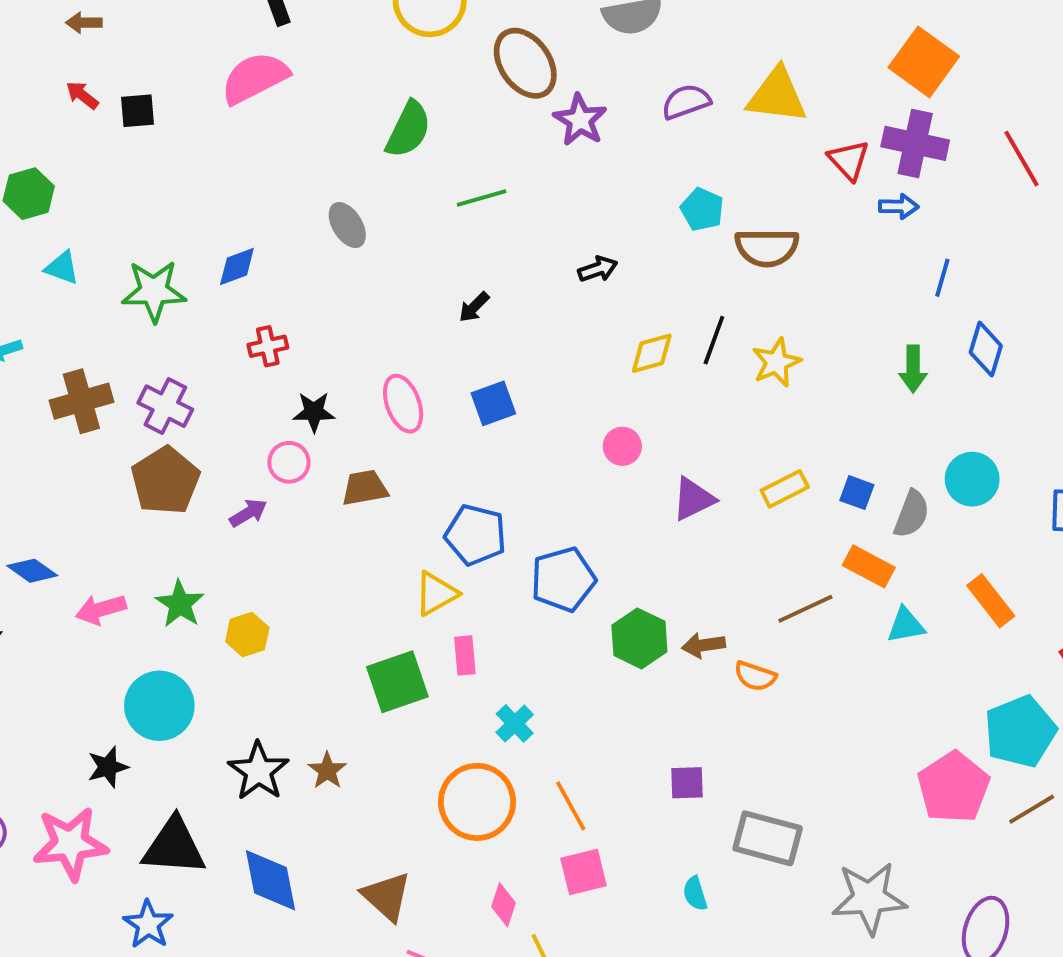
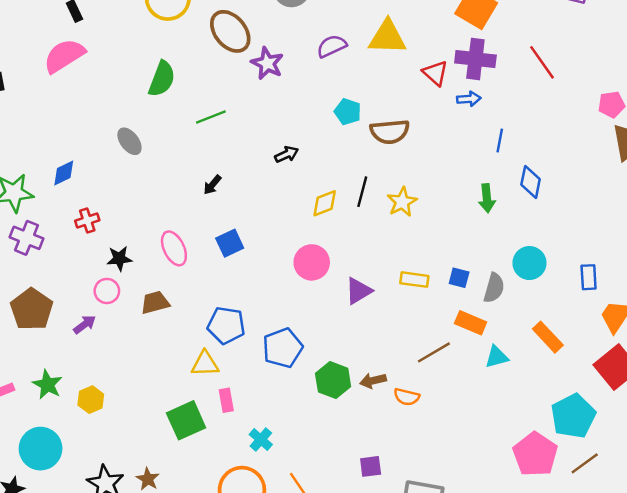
purple cross: (165, 406) -> (27, 238), moved
pink circle: (622, 446) -> (312, 262), size x1.5
yellow rectangle: (785, 489) -> (414, 280), turned 40
yellow triangle: (436, 594) -> (205, 364), turned 32

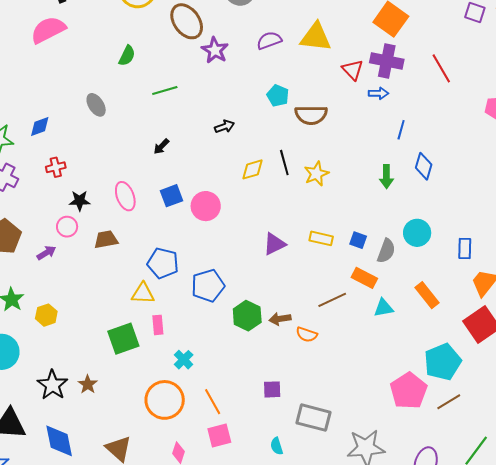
green semicircle: (162, 79) -> (127, 56), size x0.7
black line: (362, 192) -> (284, 163), turned -35
pink circle: (312, 262) -> (206, 206), moved

